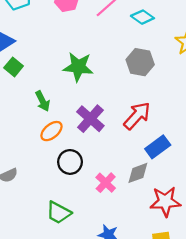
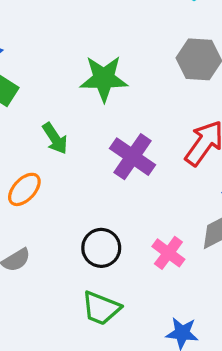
orange ellipse: (51, 131) -> (24, 189), moved
black circle: (70, 162) -> (101, 248), moved

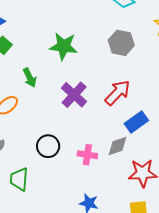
pink cross: (168, 253) -> (87, 155), turned -36
green trapezoid: (101, 308) -> (19, 179), moved, turned 65

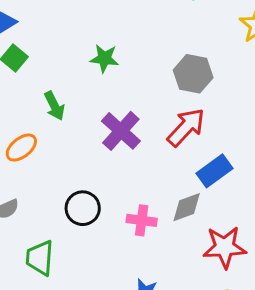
gray hexagon: (121, 43) -> (193, 74), moved
green star: (63, 46) -> (104, 58), size x0.7

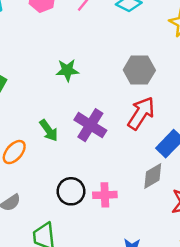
green arrow: (54, 106) -> (49, 130), moved
pink cross: (142, 220) -> (105, 195), moved

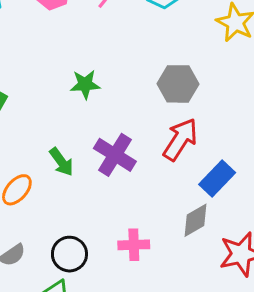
black circle: (71, 191) -> (69, 254), moved

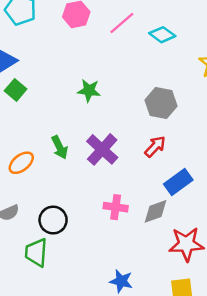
red arrow: (180, 139) -> (155, 146), size x0.7
pink cross: (134, 245) -> (116, 207), moved

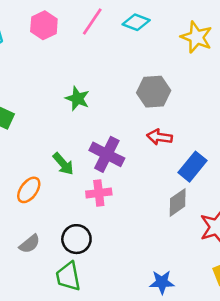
green star: (89, 90) -> (77, 99), turned 30
red arrow: (155, 146) -> (159, 137), turned -110
pink cross: (116, 207) -> (99, 193), moved

